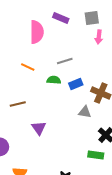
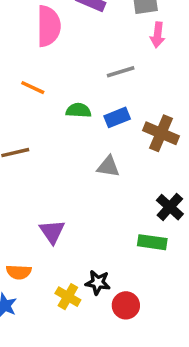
gray line: (65, 61) -> (121, 72), moved
gray triangle: (85, 112) -> (108, 167), moved
purple triangle: (39, 128) -> (52, 232), moved

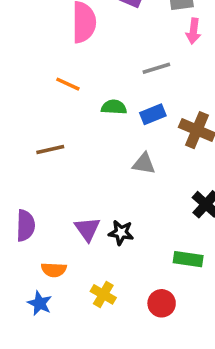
green rectangle: (152, 242) -> (188, 259), moved
black star: (98, 283) -> (121, 233), moved

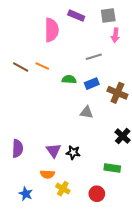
brown line: (50, 150) -> (21, 67), moved, turned 42
orange semicircle: (54, 270) -> (47, 174), moved

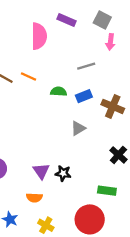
gray square: (108, 16) -> (102, 20), turned 35
gray triangle: (87, 112) -> (78, 128), turned -40
yellow cross: (63, 189) -> (46, 225), moved
red circle: (97, 194) -> (90, 219), size x1.6

